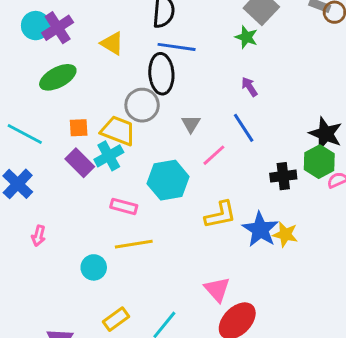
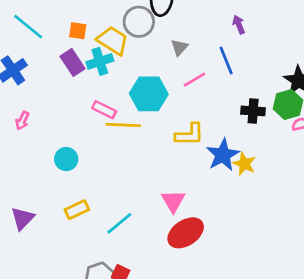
yellow line: (134, 244) -> (123, 125), moved

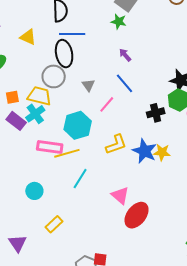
pink rectangle: (104, 110) -> (50, 147), size x1.4
cyan line: (119, 223) -> (80, 179), moved

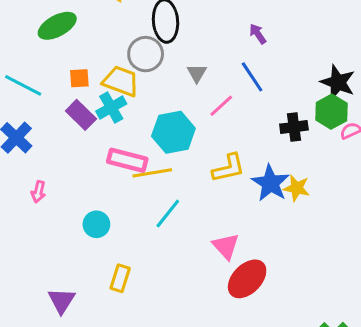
yellow rectangle: (54, 224) -> (120, 278), turned -36

